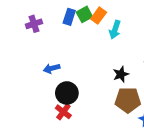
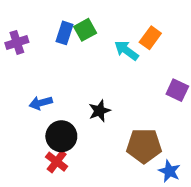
orange rectangle: (99, 16) -> (150, 38), moved
cyan arrow: (115, 30) -> (126, 50), turned 108
black star: (121, 74) -> (99, 111), moved

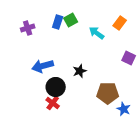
orange rectangle: (150, 38) -> (120, 23), moved
blue arrow: (41, 103) -> (43, 66), size x1.5

